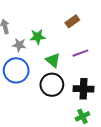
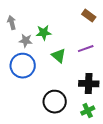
brown rectangle: (72, 21) -> (89, 16), moved, turned 72
black circle: (52, 85) -> (55, 102), moved

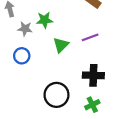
green triangle: (59, 56) -> (61, 45), turned 35
blue circle: (23, 66) -> (22, 56), size x0.6

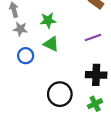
gray star: (25, 29) -> (20, 29), moved
green triangle: (61, 45) -> (51, 44), moved, turned -49

